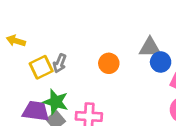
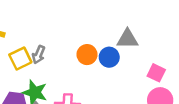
blue circle: (161, 62) -> (109, 57), moved

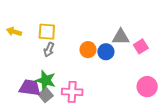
yellow square: (20, 58) -> (47, 32), moved, turned 30
pink square: (156, 73) -> (141, 46), moved, turned 32

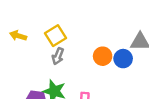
yellow square: (47, 32) -> (56, 36), turned -36

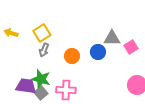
orange circle: (103, 56) -> (72, 56), moved

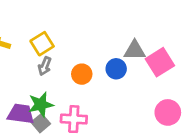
pink square: (131, 47) -> (160, 62), size x1.5
green star: (41, 79) -> (41, 105), turned -30

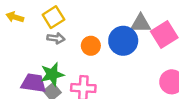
gray arrow: (45, 66) -> (56, 38), turned -105
blue circle: (116, 69) -> (123, 41), size x1.5

